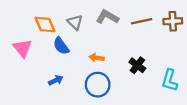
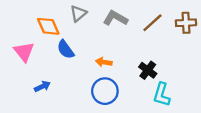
brown line: (142, 21) -> (152, 23), turned -30
gray triangle: (75, 22) -> (78, 14), moved, turned 35
blue arrow: (56, 80) -> (42, 86), moved
cyan L-shape: (170, 80) -> (162, 95), moved

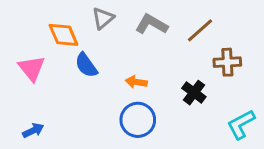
brown cross: (186, 23) -> (227, 62), moved
blue arrow: (42, 86) -> (33, 130), moved
cyan L-shape: (162, 95) -> (241, 124), moved, turned 45

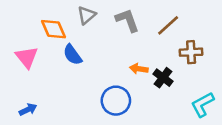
gray L-shape: (151, 24) -> (127, 20), turned 40
orange arrow: (136, 82) -> (139, 69), moved

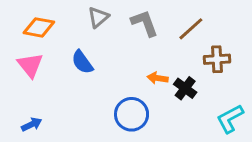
orange diamond: (53, 29) -> (39, 27), moved, turned -56

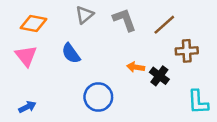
blue circle: (132, 114) -> (98, 97), moved
cyan L-shape: (230, 119) -> (198, 102), turned -65

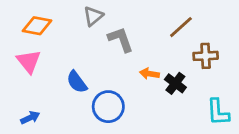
gray L-shape: (124, 20) -> (121, 39), moved
blue semicircle: (71, 53) -> (77, 82), moved

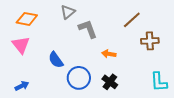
black cross: (175, 83) -> (110, 82), moved

